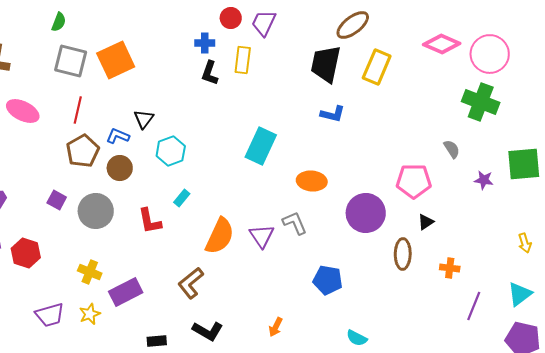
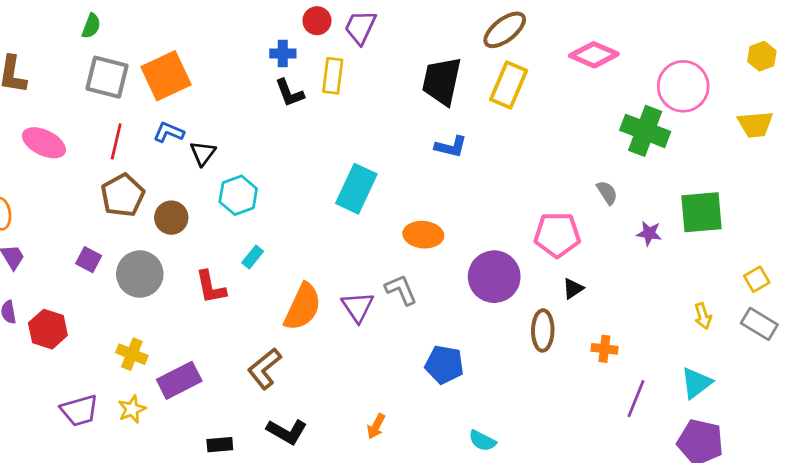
brown ellipse: (353, 25) -> (505, 30), moved
pink circle: (490, 54) -> (683, 86), moved
black L-shape: (210, 73) -> (289, 93), turned -40
blue L-shape: (118, 136) -> (169, 132), moved

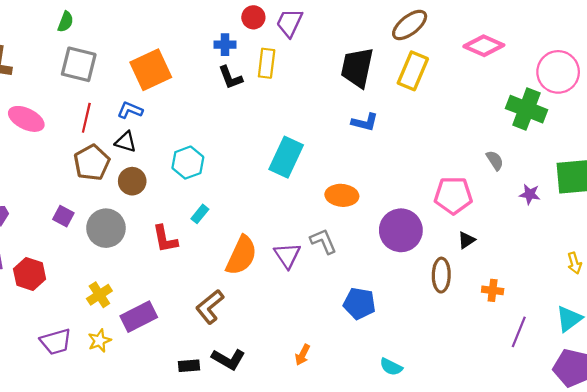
orange square: (166, 76) -> (151, 70), moved
black triangle: (203, 153) -> (126, 142), moved, turned -50
yellow cross: (132, 354) -> (99, 295), turned 35
black rectangle: (220, 445) -> (189, 366), moved

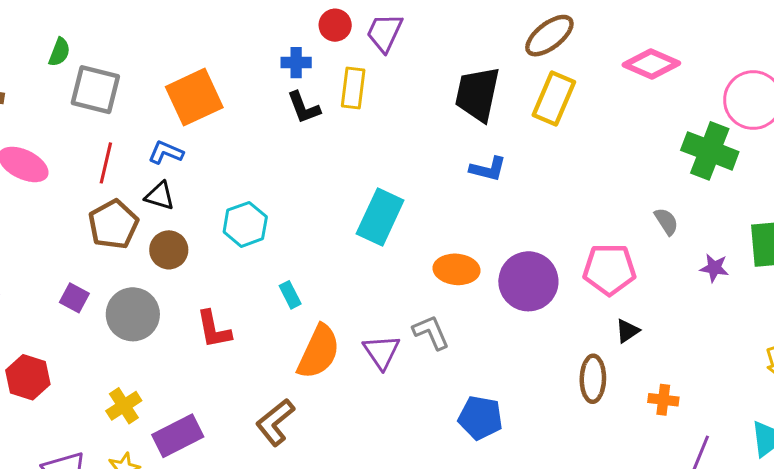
green semicircle: (66, 22) -> (59, 52), moved
cyan rectangle: (200, 214) -> (290, 295), moved, turned -66
purple circle: (401, 230) -> (528, 281), moved

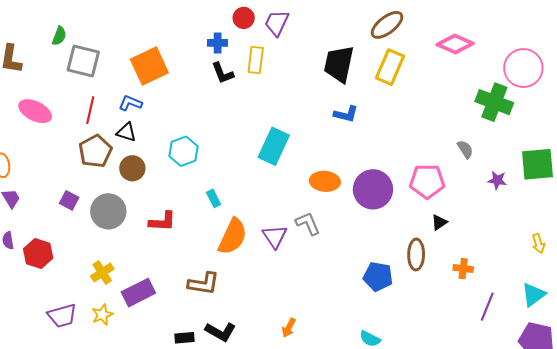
red L-shape: (214, 329) -> (162, 221), turned -76
blue pentagon: (480, 418) -> (378, 277), moved
brown L-shape: (275, 422) -> (204, 284), turned -132

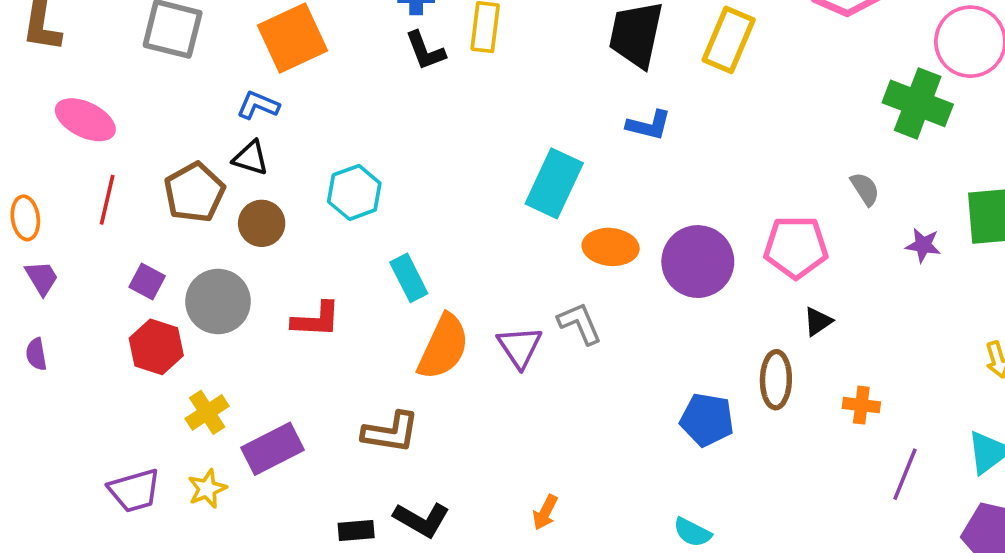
red line: (90, 110) -> (107, 200), moved
cyan rectangle: (274, 146) -> (554, 183), moved
cyan rectangle: (214, 198) -> (409, 278), size x1.4
red hexagon: (38, 254) -> (156, 347), moved

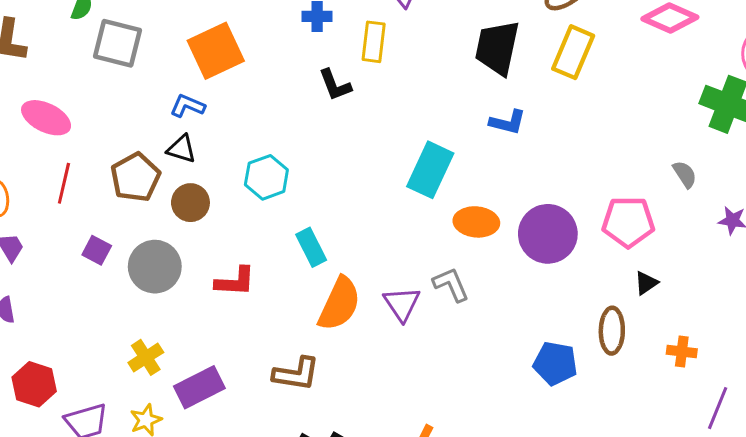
black L-shape: (425, 51) -> (335, 85), moved
red hexagon: (156, 347) -> (34, 384), moved

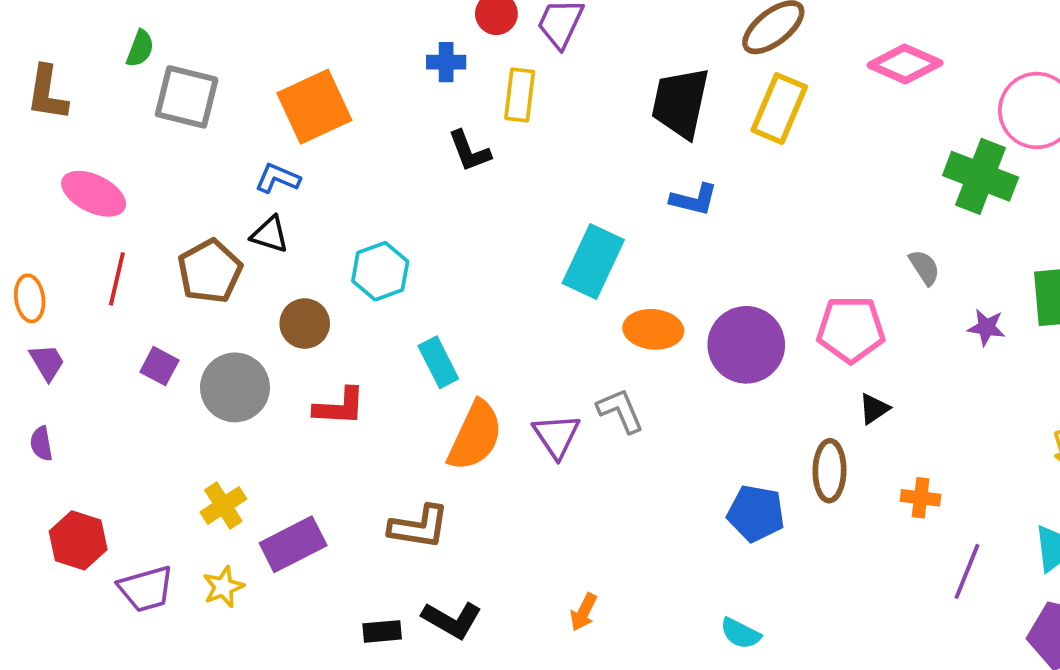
brown circle: (190, 203) -> (305, 324), moved

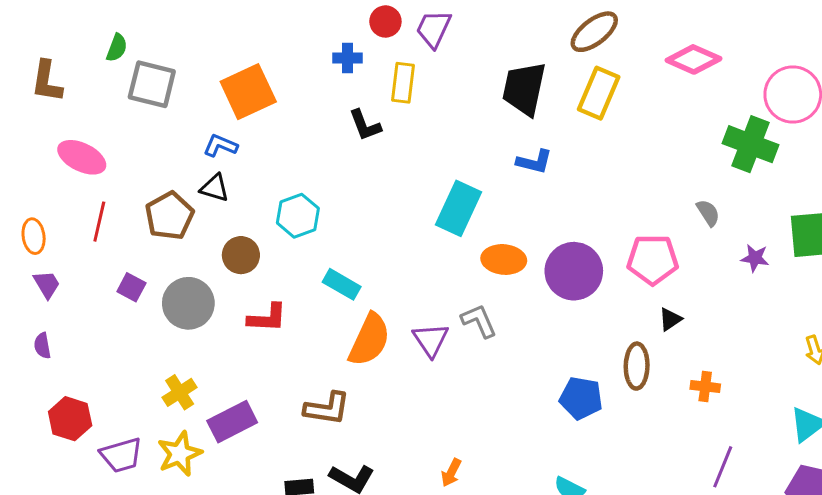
cyan rectangle: (438, 362) -> (342, 284), turned -33
purple line: (967, 571) -> (723, 467), moved
yellow star: (223, 587) -> (180, 454), size x1.4

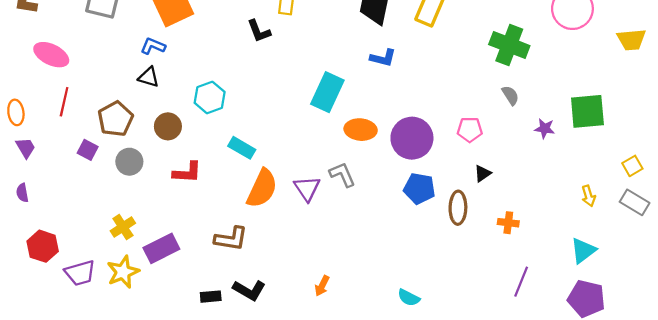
green cross: (750, 144) -> (509, 45), moved
brown pentagon: (169, 216) -> (115, 119), moved
pink pentagon: (653, 259) -> (470, 130), size x0.7
gray circle: (188, 303) -> (129, 162), size x0.7
blue pentagon: (581, 398) -> (419, 188), moved

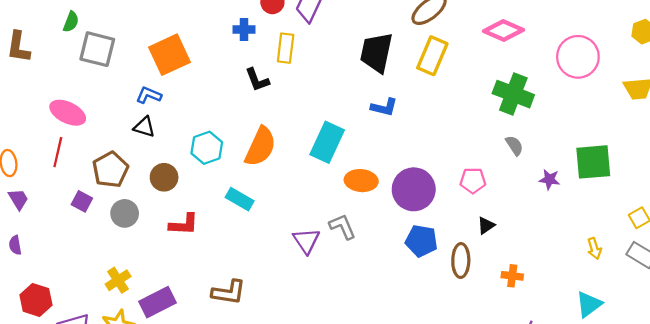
pink ellipse: (51, 55) -> (68, 113), moved
orange semicircle: (262, 188) -> (260, 147), moved

